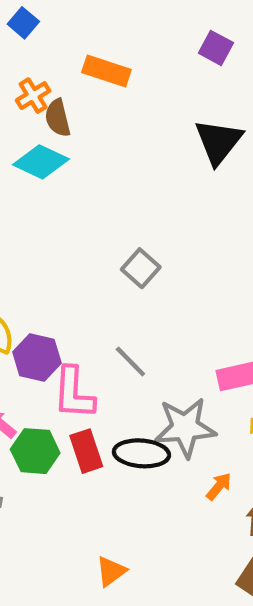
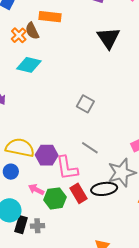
brown semicircle: (58, 118) -> (32, 31), moved

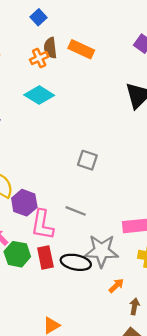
brown semicircle: (32, 31) -> (50, 48), moved
gray square: (85, 104) -> (87, 160), turned -30
gray line: (90, 148) -> (76, 211), turned -30

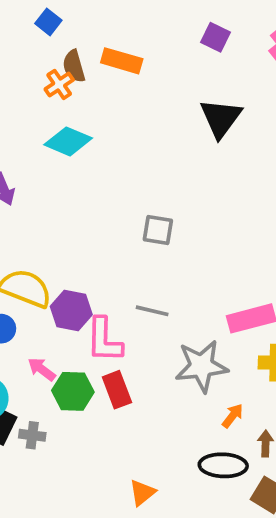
black ellipse: (76, 262) -> (223, 465), moved

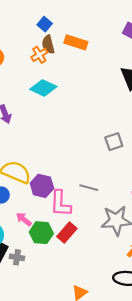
blue square: (48, 22) -> (45, 24), moved
gray square: (158, 230) -> (114, 142), moved, turned -30
red rectangle: (117, 390) -> (67, 233), turned 60

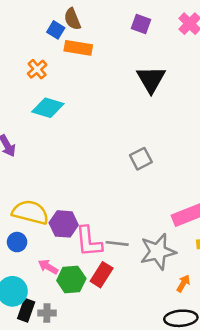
blue square: (45, 24) -> (56, 30), moved
brown semicircle: (48, 44) -> (72, 19), moved
gray line: (89, 188) -> (117, 243), moved

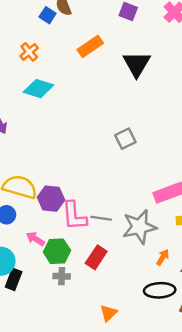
orange rectangle: (78, 48) -> (90, 46), moved, turned -45
red rectangle: (102, 275) -> (96, 257), moved
gray cross: (47, 313) -> (62, 276), moved

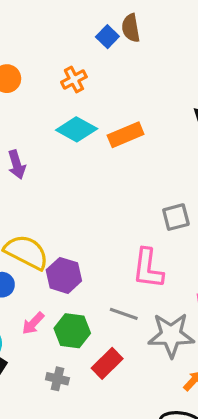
orange rectangle: (90, 46) -> (126, 135), moved
pink L-shape: (74, 216) -> (148, 269), moved
pink arrow: (35, 239) -> (33, 323), turned -90
green hexagon: (57, 251) -> (72, 331), moved

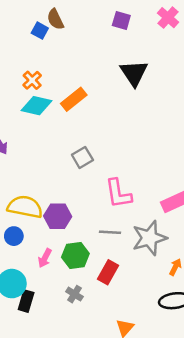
orange cross: (74, 79) -> (32, 80), moved
gray square: (176, 217) -> (82, 157), moved
gray cross: (57, 379) -> (74, 294), turned 35

